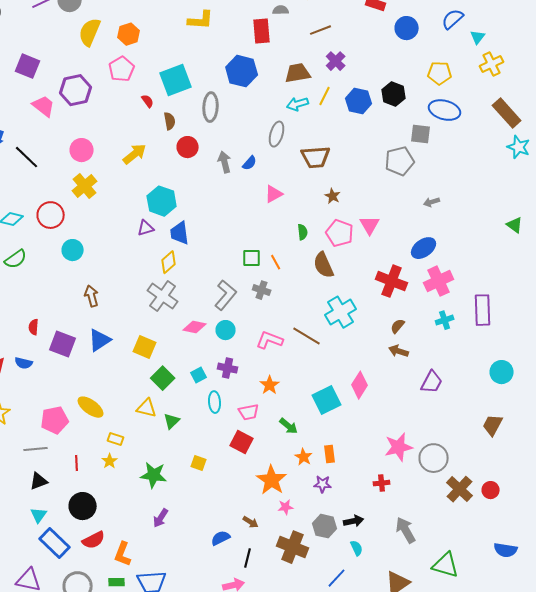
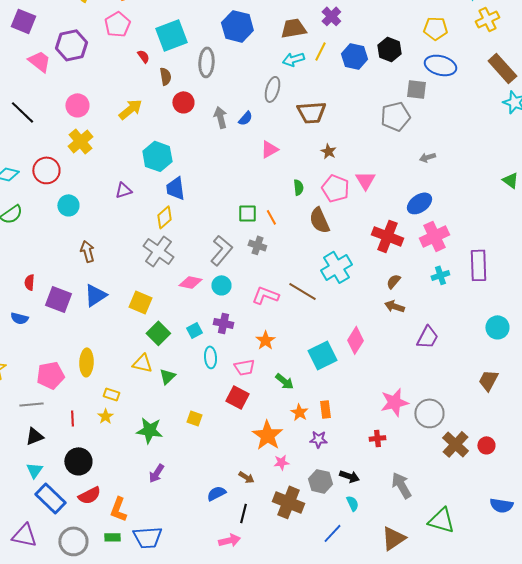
purple triangle: (146, 228) -> (123, 190), moved
yellow ellipse: (91, 407) -> (86, 362), turned 56
black arrow: (354, 521) -> (349, 476), turned 30

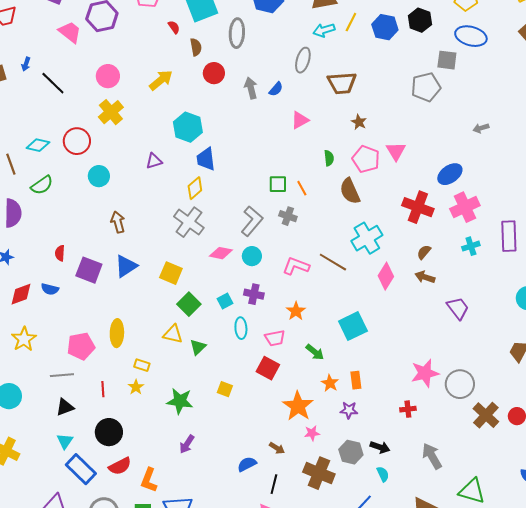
gray arrow: (427, 157) -> (481, 128), moved
purple trapezoid: (427, 337) -> (458, 308), turned -65
pink diamond: (355, 340) -> (386, 276), moved

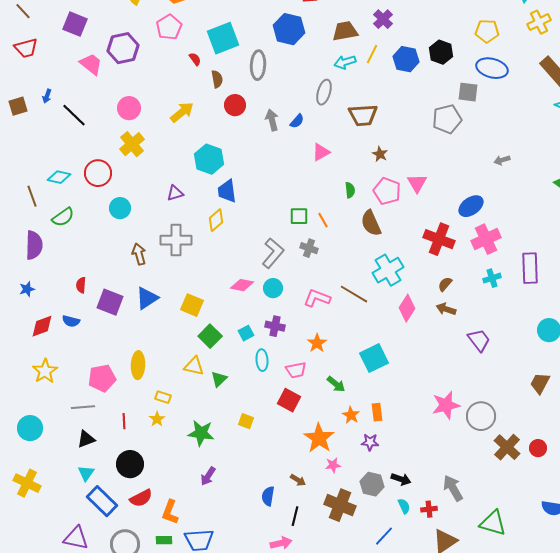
gray cross: (189, 222) -> (176, 240), moved, turned -36
red cross: (408, 409) -> (429, 509), moved
blue semicircle: (247, 464) -> (268, 496), turned -54

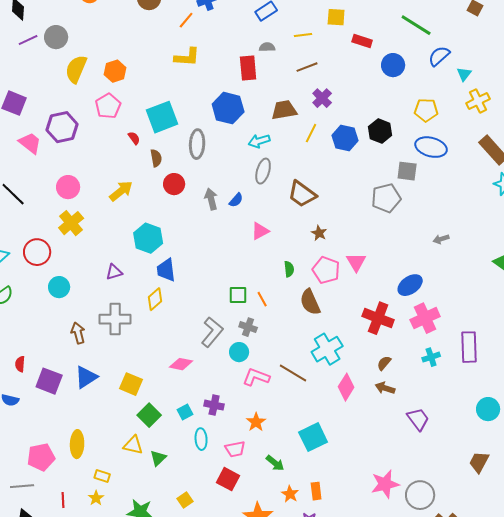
cyan arrow: (345, 62) -> (259, 141), moved
brown trapezoid: (363, 115) -> (302, 194), turned 40
cyan circle: (273, 288) -> (239, 352), moved
yellow square: (246, 421) -> (185, 500), turned 35

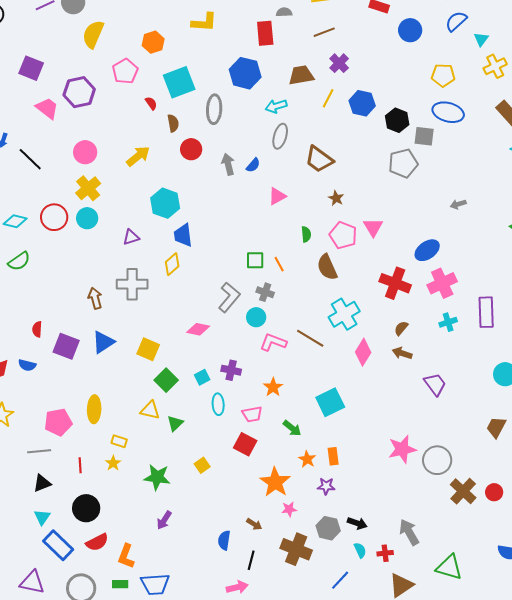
orange hexagon: (115, 71) -> (153, 42), moved
black hexagon: (380, 131) -> (397, 120), moved
cyan circle: (59, 287) -> (87, 218), moved

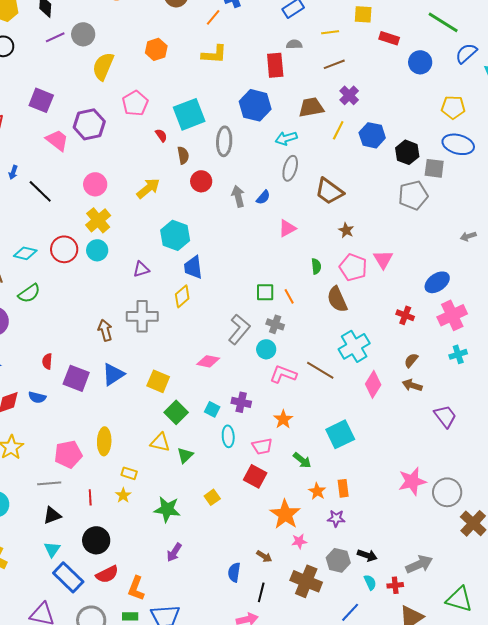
orange hexagon: (153, 42) -> (156, 49), moved
red cross: (395, 283) -> (405, 315), size x0.6
cyan square: (202, 377) -> (212, 409), turned -35
gray arrow: (409, 532) -> (419, 564), turned 96

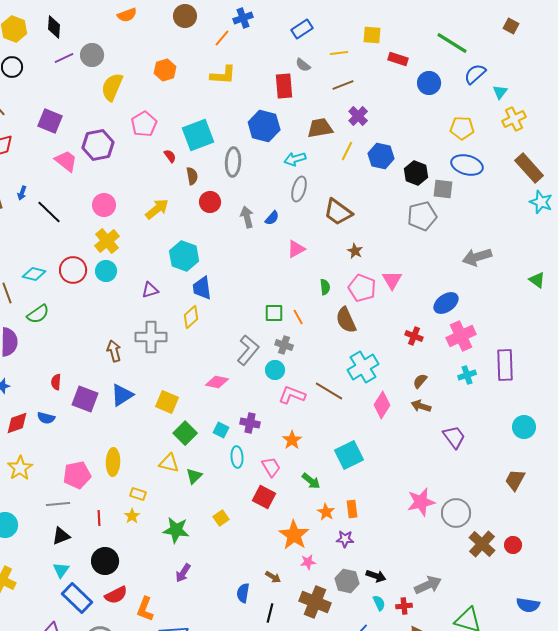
gray semicircle: (294, 44) -> (303, 65), turned -140
gray arrow: (468, 236) -> (477, 257), size x1.8
pink trapezoid: (262, 446) -> (271, 467), turned -110

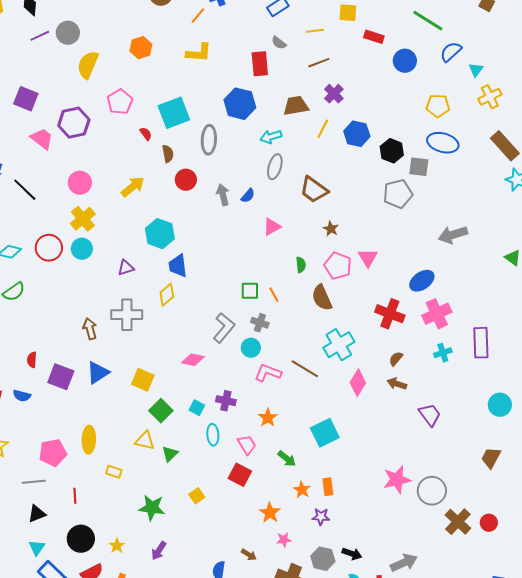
red cross: (414, 336) -> (390, 314), size x1.6
yellow star: (132, 516) -> (117, 546), moved
orange star: (294, 535) -> (270, 513), size x0.7

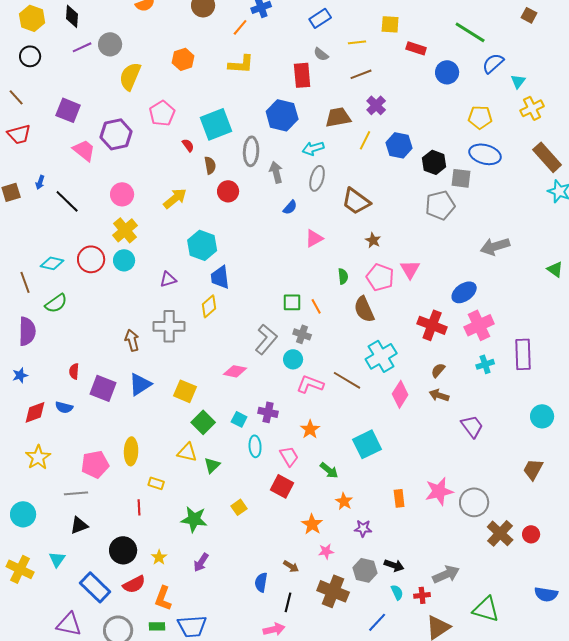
gray arrow: (223, 195) -> (276, 172), moved
orange rectangle: (328, 487) -> (399, 498), moved
red line: (75, 496) -> (139, 507), moved
cyan triangle: (37, 548) -> (57, 559), moved

